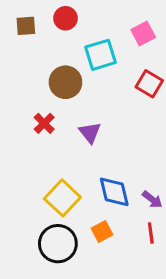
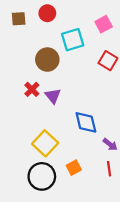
purple triangle: (90, 132) -> (53, 96), moved
blue diamond: (114, 192) -> (86, 122), moved

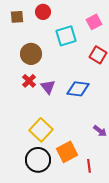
brown circle: (47, 60) -> (31, 54), moved
blue diamond: (86, 122) -> (78, 89), moved, turned -70
orange square: (74, 168) -> (67, 152), size x1.5
red line: (109, 169) -> (89, 166), moved

